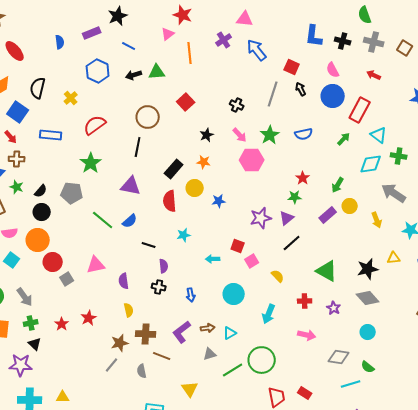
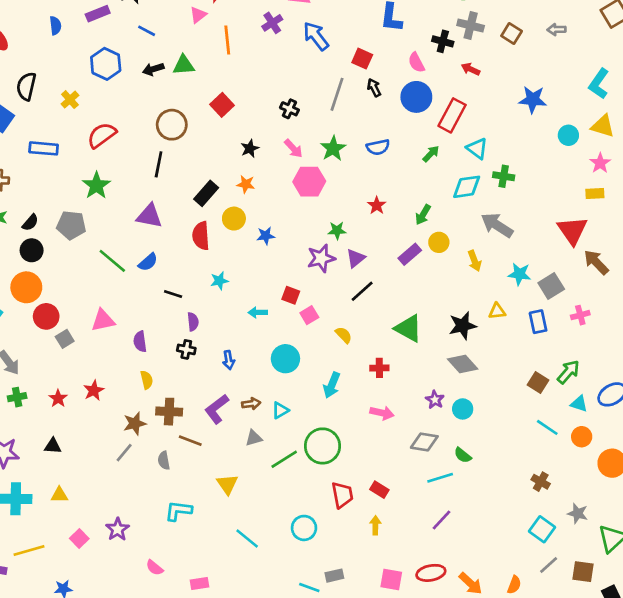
black cross: (343, 41) -> (443, 41), moved
green star: (295, 197) -> (337, 230), moved
purple star: (334, 308) -> (435, 400), moved
black triangle: (35, 344) -> (53, 446), moved, turned -40

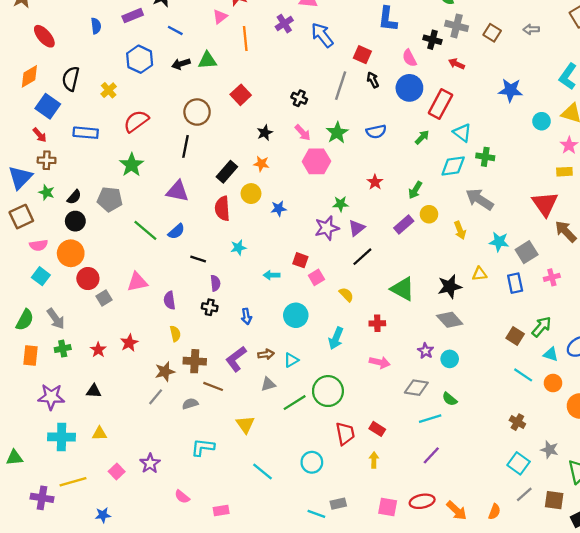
gray semicircle: (164, 461) -> (190, 404), turned 84

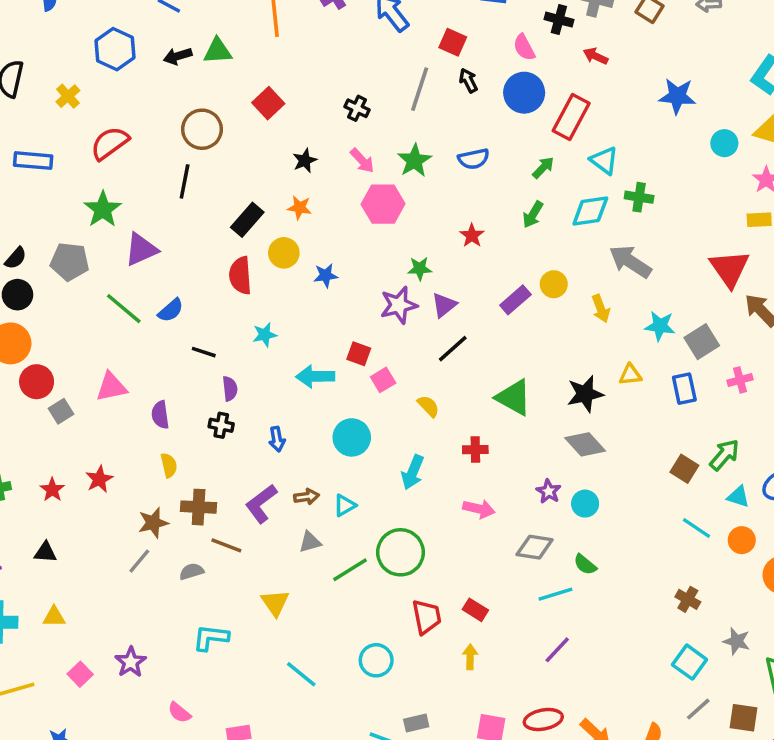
green arrow: (415, 190) -> (533, 215), moved
purple triangle: (178, 191) -> (141, 249), moved, turned -35
cyan arrow: (272, 275) -> (315, 376), size x1.5

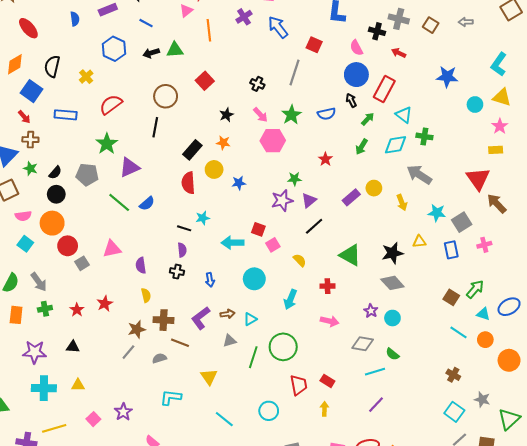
black arrow: (468, 80) -> (351, 100), moved
black line: (204, 352) -> (184, 228), moved
green line: (350, 570) -> (253, 357), turned -40

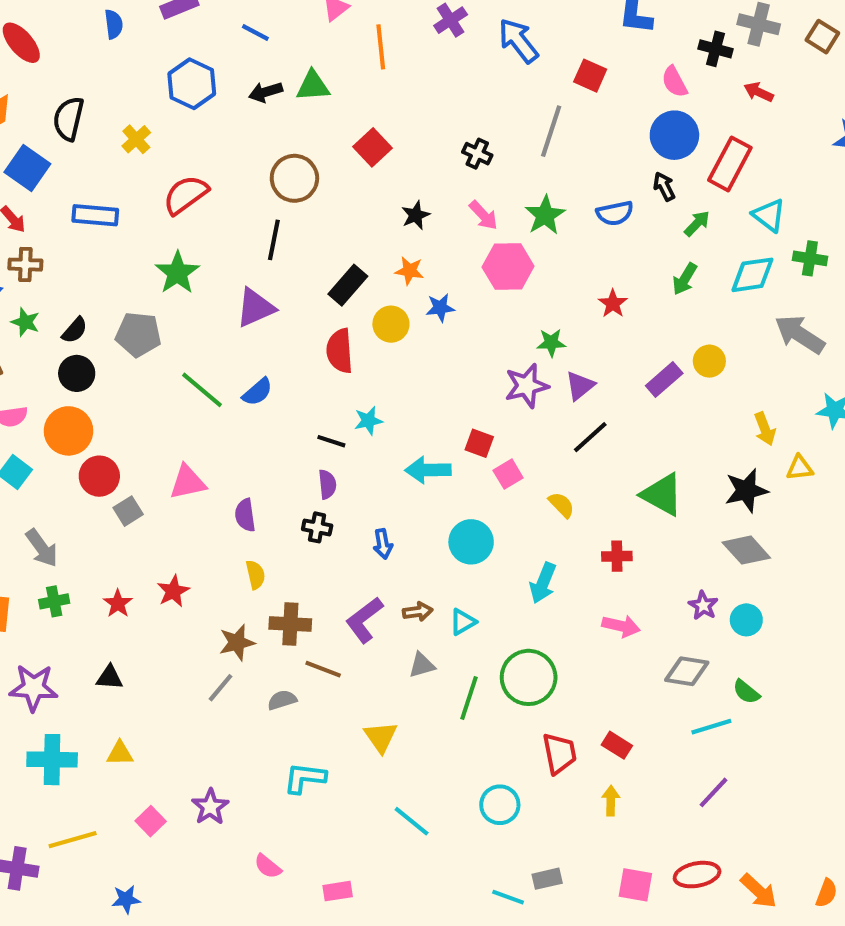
purple triangle: (129, 167) -> (255, 308), moved
blue star: (239, 183) -> (440, 308), moved
yellow arrow: (402, 202) -> (765, 429), moved

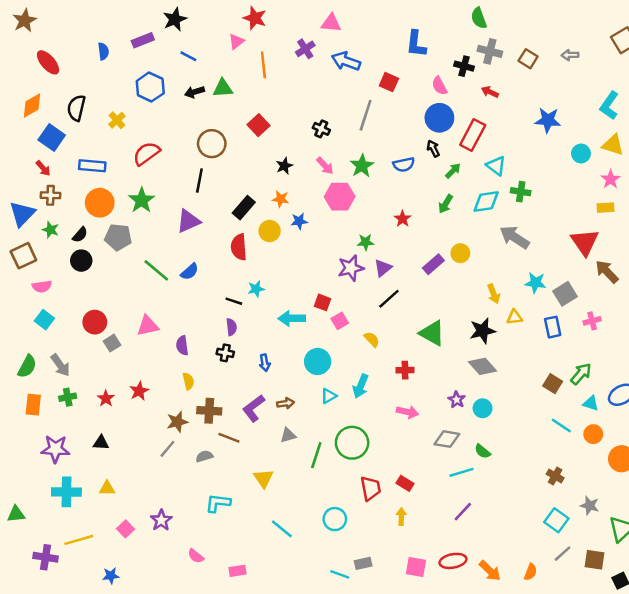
blue arrow: (518, 41) -> (346, 61), turned -32
orange circle: (68, 431) -> (100, 203), moved
cyan triangle: (463, 622) -> (329, 396), moved

